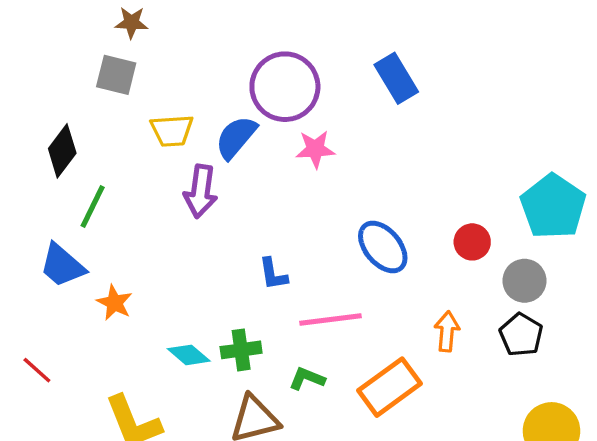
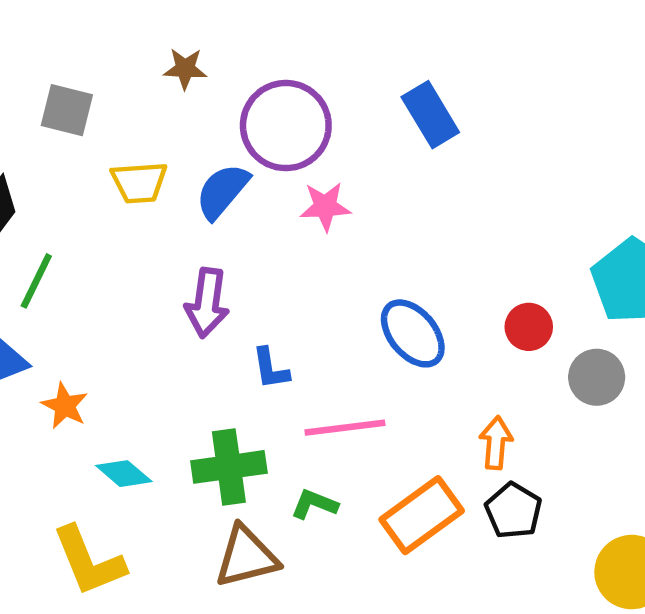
brown star: (131, 23) -> (185, 69), moved
purple arrow: (201, 191) -> (207, 303), moved
black pentagon: (521, 335) -> (513, 511), moved
green cross: (241, 350) -> (229, 467), size x1.4
cyan diamond: (189, 355) -> (124, 474), moved

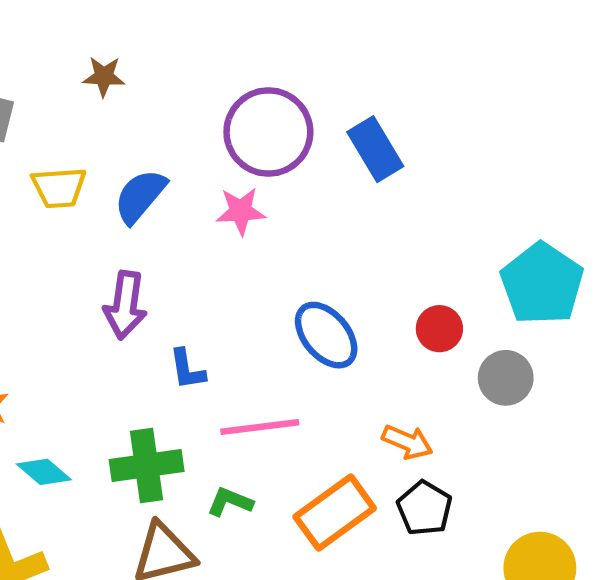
blue rectangle: (430, 115) -> (375, 149), moved
purple circle: (286, 126) -> (268, 132), moved
orange arrow: (496, 443) -> (407, 442), turned 108

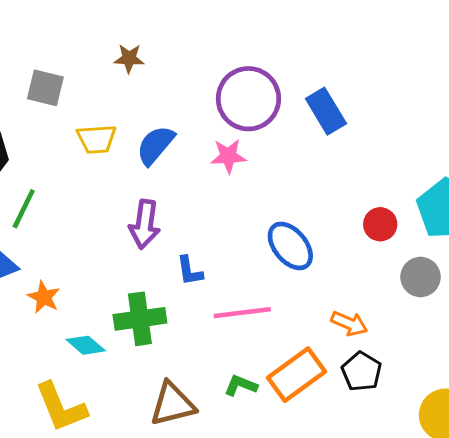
red circle: (439, 329) -> (380, 224), moved
green cross: (147, 465) -> (140, 319), moved
green L-shape: (230, 502) -> (241, 385), moved

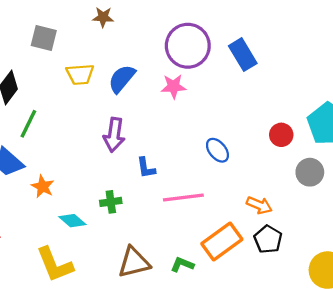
blue ellipse: (290, 246) -> (217, 150), size x0.7
green cross: (140, 319) -> (111, 202), size x0.6
green L-shape: (241, 385) -> (182, 265), moved

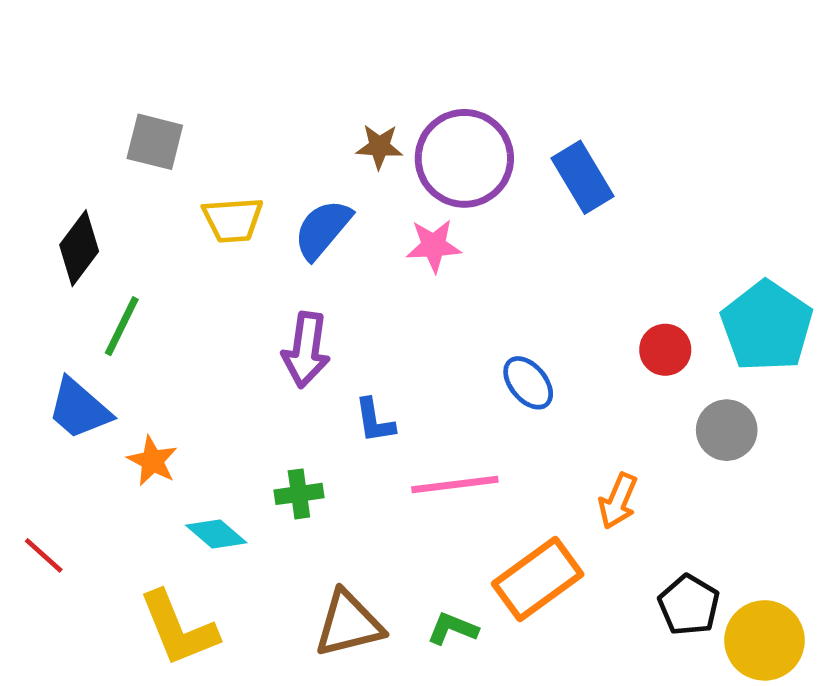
brown star: (103, 17) -> (379, 147), moved
orange arrow: (259, 205) -> (618, 501), turned 90
black pentagon: (268, 239) -> (689, 605), moved

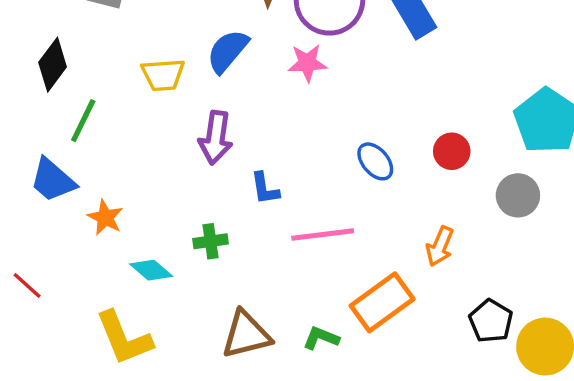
yellow trapezoid: (233, 220) -> (163, 75), moved
red circle: (665, 350) -> (452, 151), moved

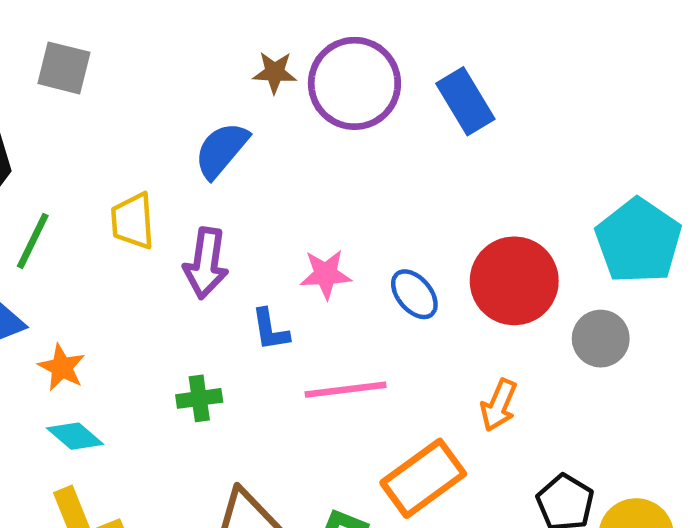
pink star: (307, 63) -> (326, 274), moved
yellow trapezoid: (163, 75) -> (133, 221), moved, turned 90
red circle: (452, 151) -> (514, 281), size x1.8
cyan diamond: (151, 270) -> (75, 436), moved

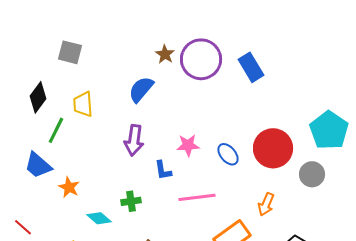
brown star: (275, 72) -> (165, 54), turned 30
yellow trapezoid: (133, 221) -> (83, 104), moved
cyan diamond: (75, 436) -> (99, 218), moved

